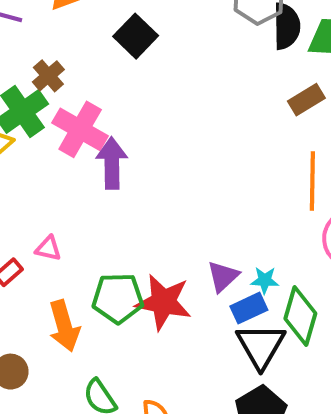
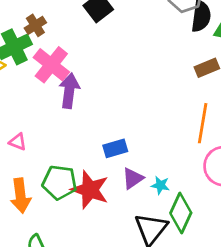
blue rectangle: (249, 308) -> (115, 148), moved

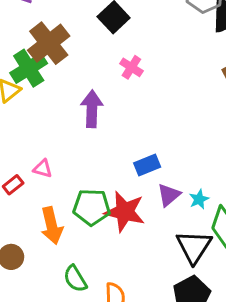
brown cross: (35, 25) -> (49, 43), size x1.8
pink cross: (51, 65) -> (131, 67), moved, size x0.6
cyan star: (160, 185) -> (199, 199), turned -30

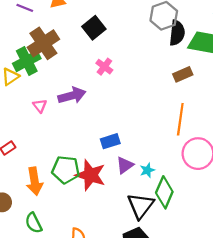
purple arrow: (92, 109) -> (72, 96), turned 68
pink triangle: (43, 169) -> (40, 106), moved, turned 32
green semicircle: (75, 279) -> (34, 223), moved

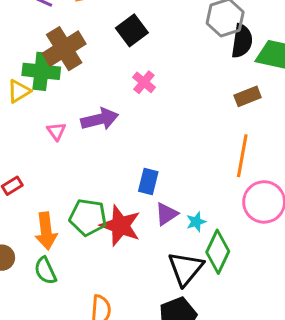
green cross: (27, 61) -> (41, 71), turned 32
blue rectangle: (110, 141) -> (148, 182), turned -60
green semicircle: (34, 223) -> (45, 271), moved

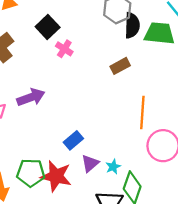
pink cross: (144, 82) -> (64, 49), moved
brown rectangle: (248, 96) -> (120, 66), moved
blue rectangle: (148, 182) -> (73, 140), turned 42

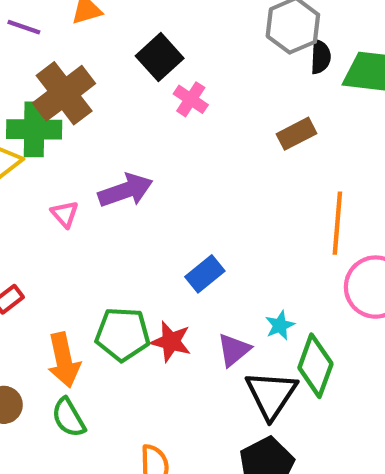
black semicircle: (132, 25) -> (321, 57), size x0.7
purple triangle: (90, 163) -> (234, 350), moved
red star: (56, 176) -> (171, 342), size x0.7

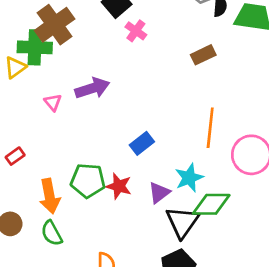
orange line: (337, 223) -> (210, 128), moved
cyan star: (280, 325) -> (189, 178), size x1.5
green diamond: (315, 366) -> (211, 204), turned 69

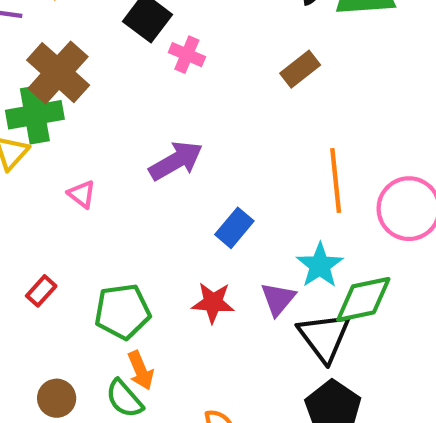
purple arrow: (92, 88) -> (176, 161), moved
green pentagon: (88, 181) -> (122, 311), moved
orange arrow: (50, 196) -> (141, 370), moved, size x0.7

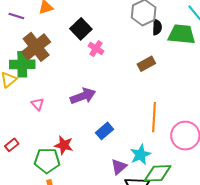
red star: (213, 303) -> (64, 145), moved

